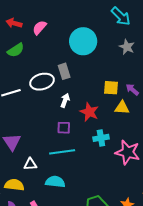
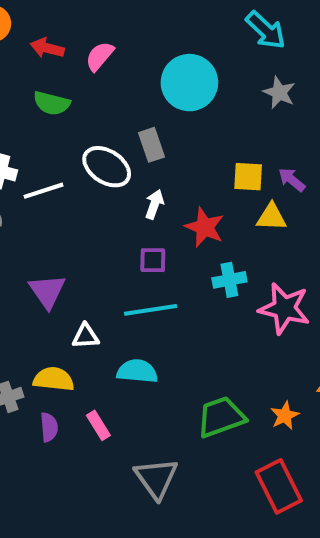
green semicircle: (16, 50) -> (52, 103), turned 48
white ellipse: (42, 82) -> (107, 167), turned 50

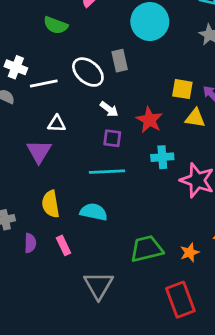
white arrow: (154, 204) -> (109, 109), moved, turned 102
white triangle: (86, 336) -> (57, 124), moved
yellow semicircle: (54, 379) -> (51, 204), moved, turned -112

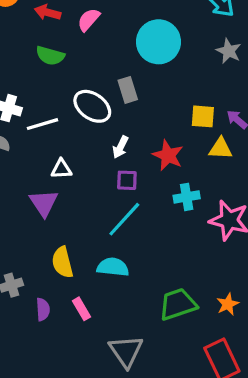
white arrow: (109, 109) -> (120, 147), turned 84
cyan line: (107, 172) -> (124, 219), turned -40

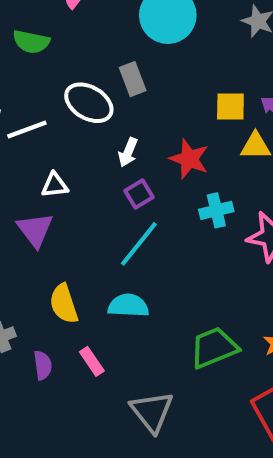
purple square: (127, 180) -> (139, 194), turned -30

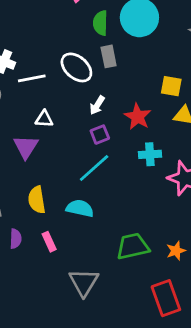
green semicircle: (31, 42) -> (100, 23), moved, turned 70

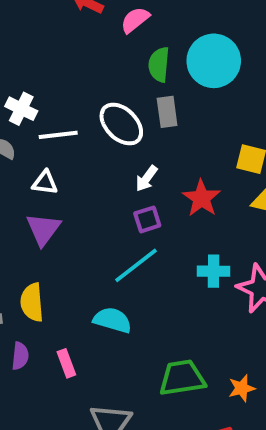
white triangle: (44, 119) -> (45, 183), moved
cyan cross: (150, 154) -> (214, 271), moved
yellow semicircle: (37, 200) -> (32, 302), moved

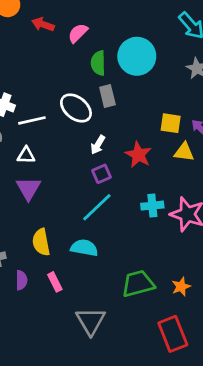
yellow semicircle: (32, 302) -> (41, 242), moved

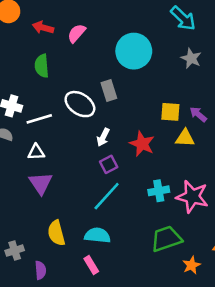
green semicircle: (98, 63) -> (42, 66), moved
pink rectangle: (55, 282) -> (91, 265), moved
green trapezoid: (138, 284) -> (166, 239), moved

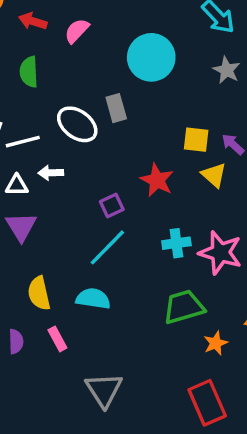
white arrow: (103, 137) -> (51, 173), moved, turned 60
yellow triangle: (185, 138) -> (214, 175), turned 36
pink rectangle: (91, 265) -> (57, 339), moved

